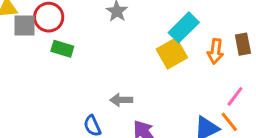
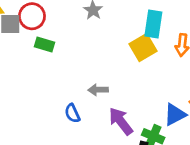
cyan rectangle: (184, 27) -> (153, 24), turned -36

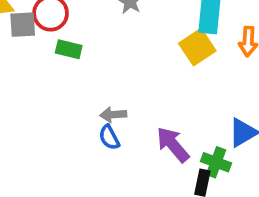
gray arrow: (98, 90) -> (113, 115), moved

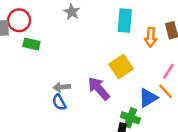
yellow square: (197, 47) -> (121, 67), moved
purple arrow: (173, 145) -> (99, 89), moved

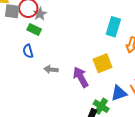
gray star: (72, 12) -> (40, 14), moved
blue semicircle: (59, 102) -> (28, 51), moved

